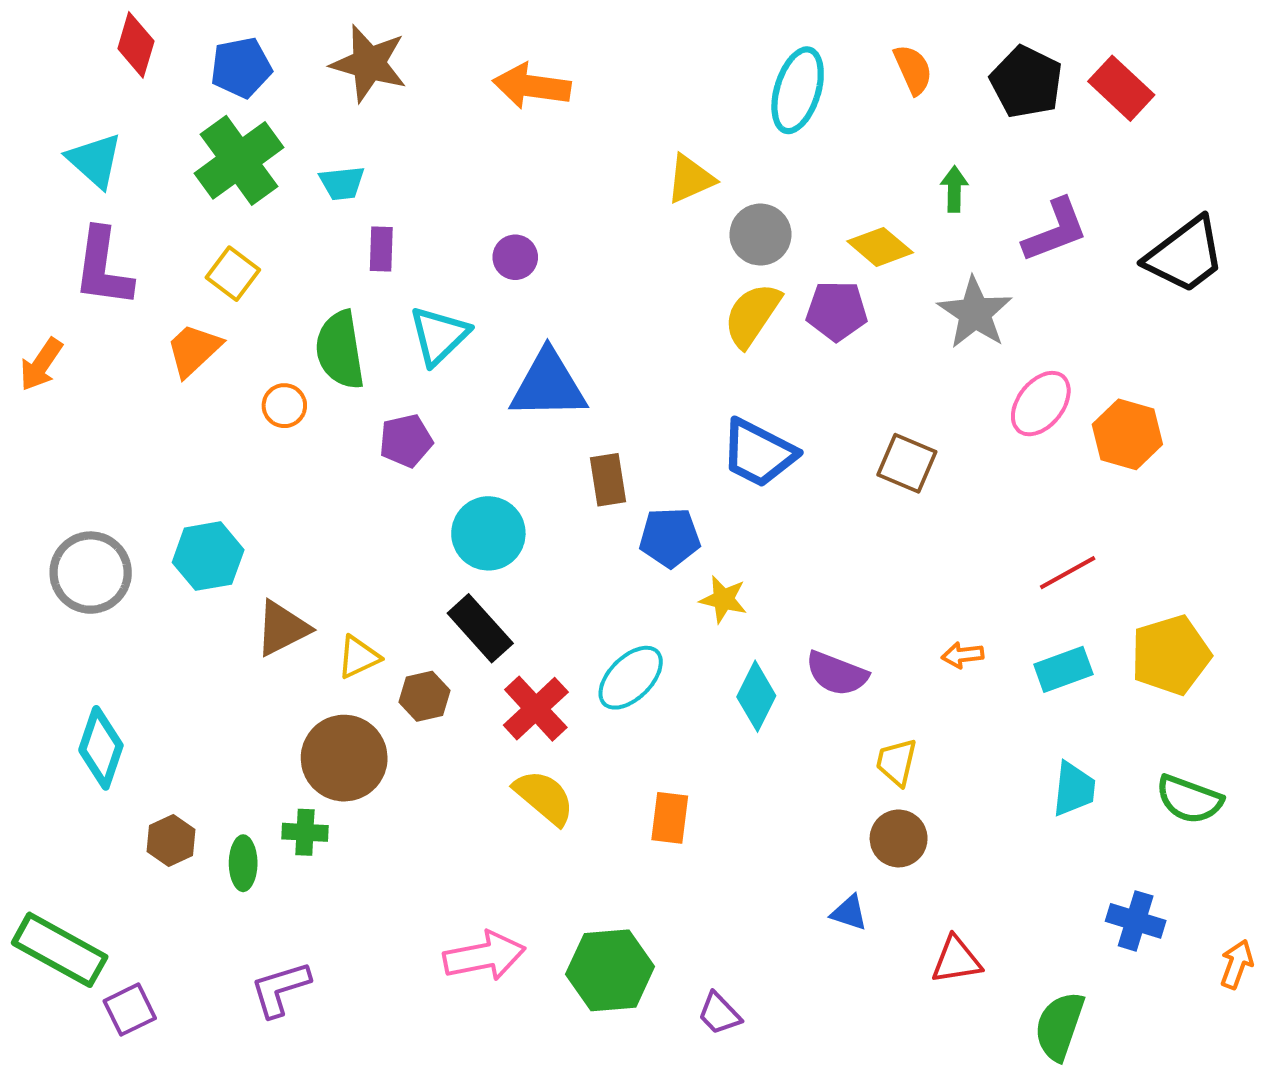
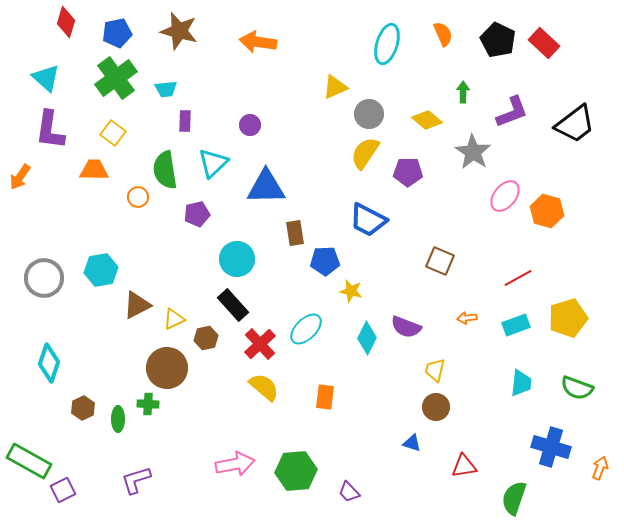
purple pentagon: (837, 311) -> (408, 172), moved
orange trapezoid: (194, 350) -> (94, 170), turned 44
brown square: (907, 463) -> (440, 261), moved
blue cross: (1136, 921) -> (551, 447), size x1.4

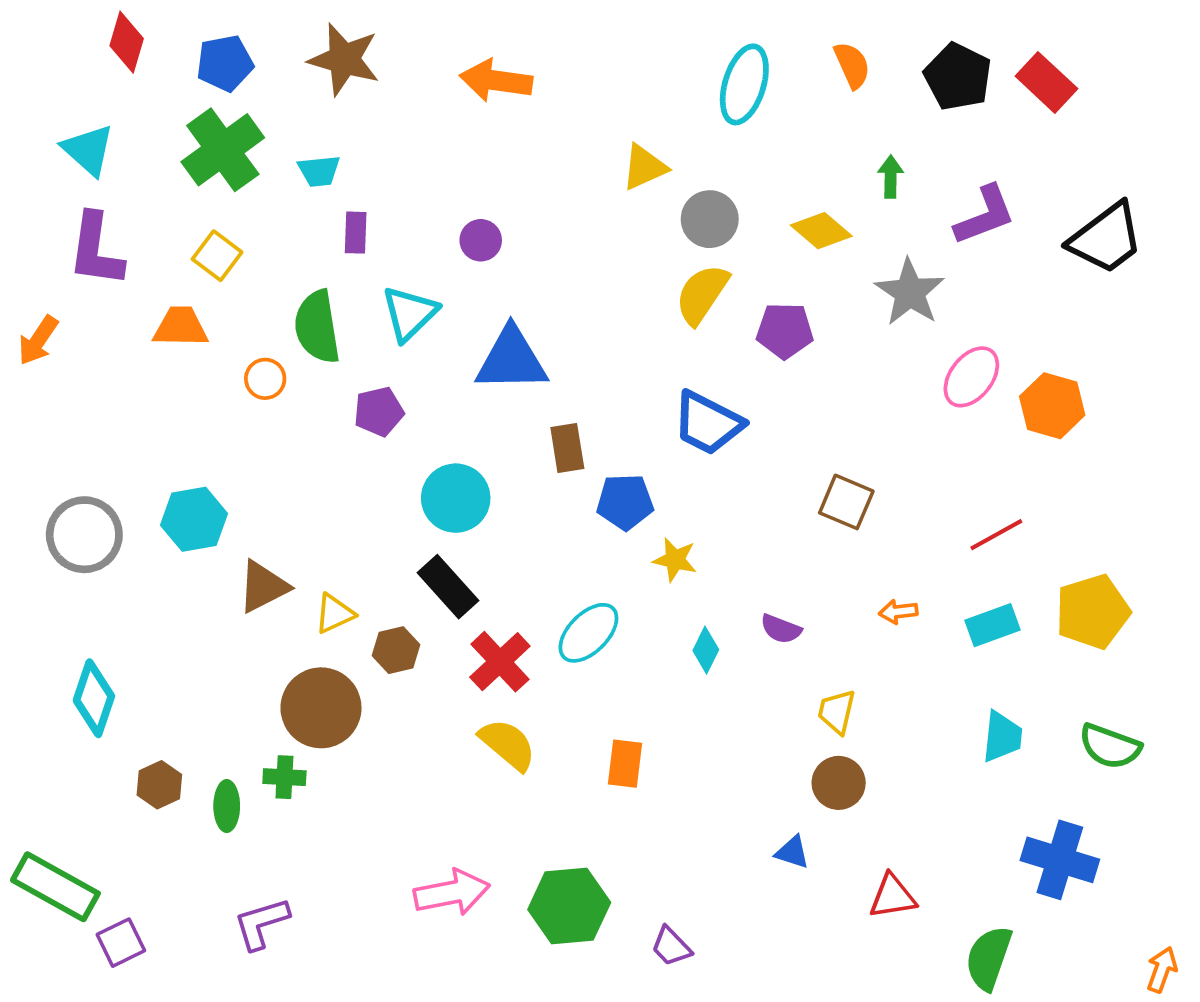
purple semicircle: (406, 327) -> (781, 629), size x0.7
cyan diamond: (367, 338) -> (706, 650), size x0.7
orange arrow: (600, 468) -> (1162, 970), moved

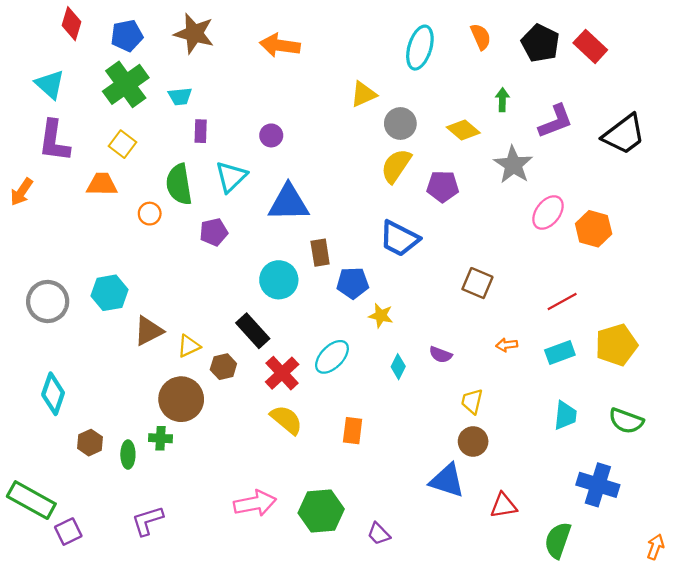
cyan circle: (456, 498) -> (279, 280), moved
blue triangle: (792, 852) -> (447, 481), size x1.8

